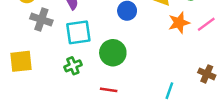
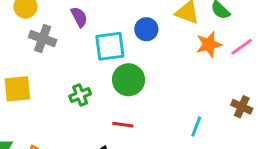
cyan square: (78, 32) -> (110, 46), moved

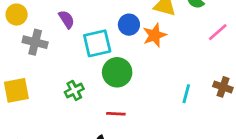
orange star: (209, 44) -> (155, 35), moved
cyan line: (196, 127) -> (186, 94), moved

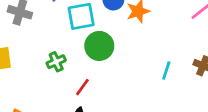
red line: (116, 114) -> (82, 87), moved, turned -60

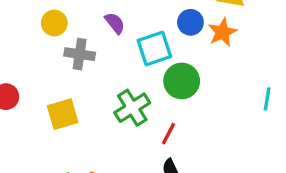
green cross: (56, 62) -> (132, 108), size x1.5

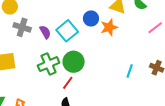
purple semicircle: (115, 23) -> (45, 32), moved
cyan square: (154, 48) -> (67, 31), turned -30
green circle: (182, 81) -> (74, 62), moved

